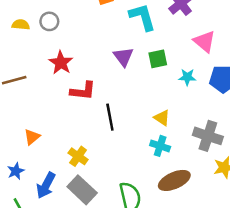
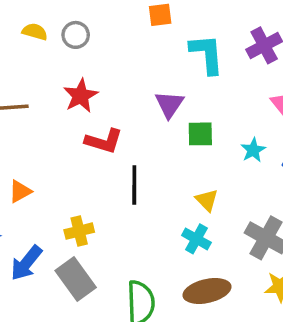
green square: (158, 59) -> (200, 134), moved
cyan star: (187, 77) -> (253, 150), turned 30
yellow cross: (78, 156) -> (79, 231), turned 30

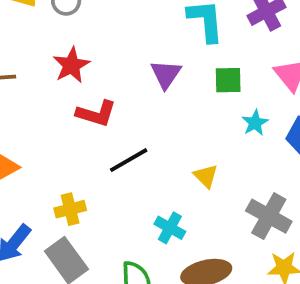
green square: (200, 134) -> (228, 80), moved
black line: (134, 185) -> (129, 160), turned 60
cyan cross: (196, 239) -> (170, 228), moved

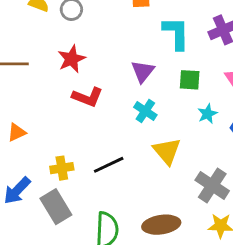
black line: (129, 160) -> (109, 165), moved
yellow triangle: (206, 176) -> (167, 151), size x1.5
cyan cross: (170, 228) -> (145, 111), moved

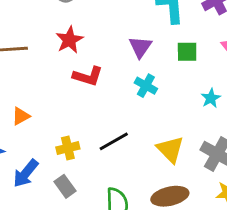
cyan star: (207, 114) -> (211, 98), moved
yellow triangle: (167, 151) -> (170, 149), moved
gray rectangle: (56, 207) -> (65, 186), size x0.7

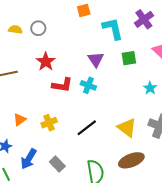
cyan cross: (146, 86) -> (88, 85), moved
yellow cross: (68, 148) -> (49, 123), moved

